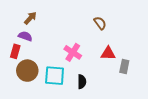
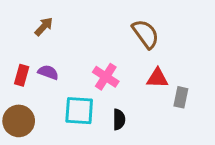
brown semicircle: (100, 23) -> (146, 34), size x1.5
purple semicircle: (25, 36) -> (48, 72), moved
brown circle: (27, 71) -> (19, 121), moved

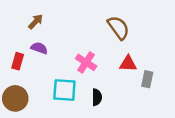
purple semicircle: (48, 72) -> (39, 48), moved

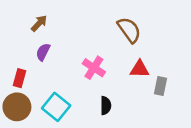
purple semicircle: (39, 48) -> (43, 52), turned -84
red rectangle: (18, 61) -> (20, 78), moved
cyan square: (64, 90) -> (56, 107), moved, turned 35

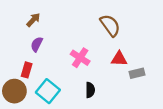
red rectangle: (20, 78) -> (27, 70), moved
gray rectangle: (160, 86) -> (137, 73), turned 64

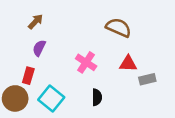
brown semicircle: (110, 25) -> (118, 28), turned -30

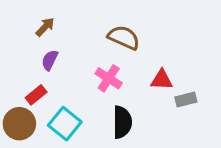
brown semicircle: (118, 28) -> (124, 37), moved
red rectangle: (28, 76) -> (36, 95), turned 35
black semicircle: (97, 97) -> (122, 122), size x1.5

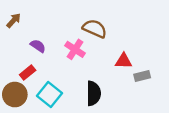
brown arrow: (45, 27) -> (14, 20), moved
purple semicircle: (50, 60) -> (38, 46), turned 98
pink cross: (109, 78) -> (75, 49), moved

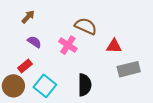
brown arrow: (14, 20) -> (28, 17), moved
red triangle: (124, 61) -> (114, 46), moved
gray rectangle: (142, 76) -> (129, 69), size x1.5

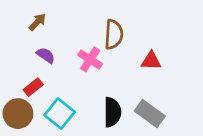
brown semicircle: (86, 26) -> (114, 34), turned 70
gray rectangle: (129, 69) -> (150, 114), moved, turned 50

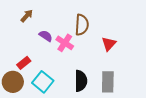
purple semicircle: (46, 55) -> (46, 36), moved
red triangle: (151, 61) -> (109, 44), turned -49
gray rectangle: (150, 114) -> (108, 82), turned 55

